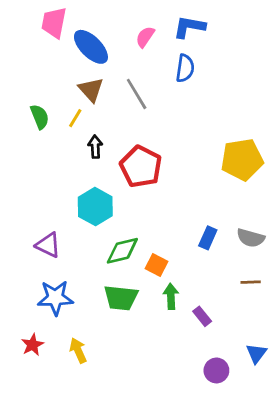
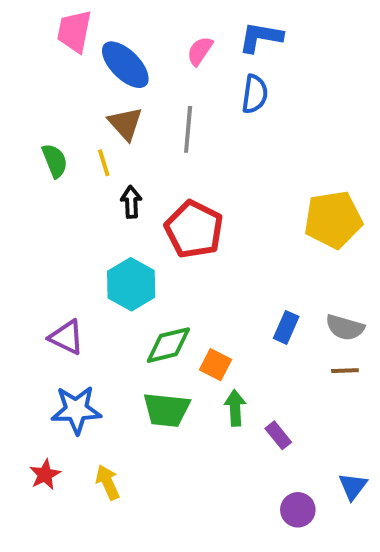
gray line: (137, 94) -> (188, 129), turned 36
yellow line: (75, 118) -> (104, 163), turned -48
brown line: (251, 282) -> (345, 371), moved

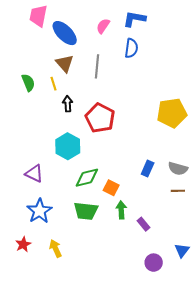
blue star: (76, 410) -> (39, 211), turned -30

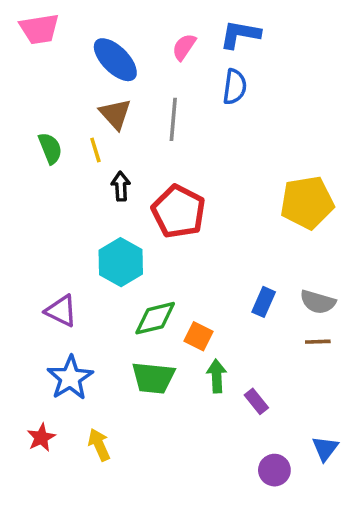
pink trapezoid: (38, 16) -> (39, 29), moved, turned -110

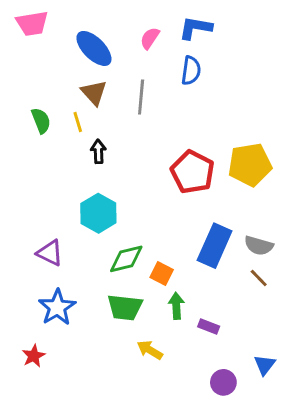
red pentagon: (179, 212) -> (193, 172), moved
blue rectangle: (264, 302) -> (215, 246), size x1.8
brown line: (318, 342) -> (259, 278), turned 48
purple rectangle: (256, 401) -> (209, 326), turned -30
yellow arrow: (99, 445) -> (150, 350), moved, turned -35

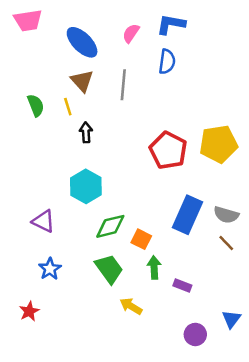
blue star: (57, 307) -> (50, 269), size x0.7
green trapezoid: (125, 307) -> (109, 269), turned -132

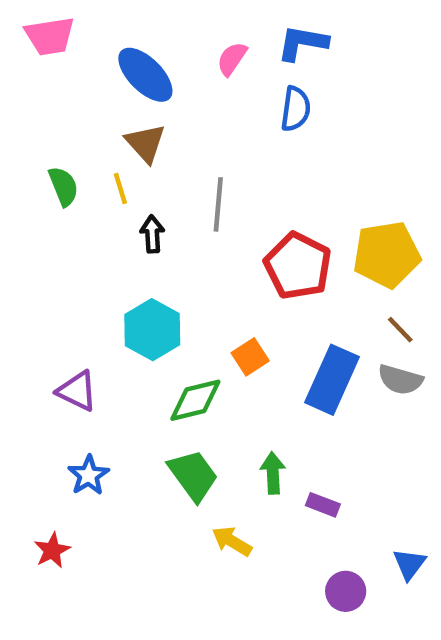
gray line: (123, 85) -> (218, 204), moved
orange square: (141, 239) -> (250, 357), moved, turned 30
brown line: (226, 243) -> (400, 330), moved

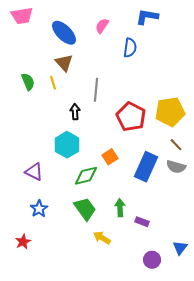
blue L-shape: (302, 43) -> (147, 17), moved
black arrow: (152, 234) -> (75, 112), moved

